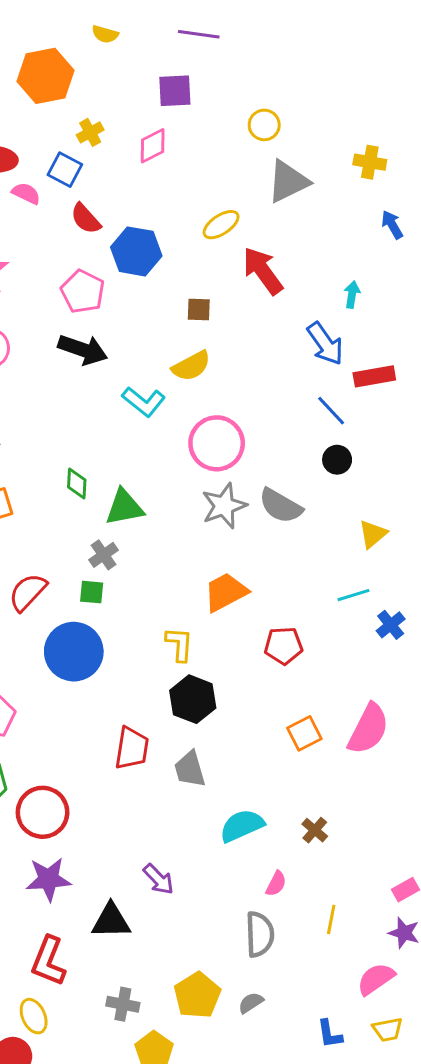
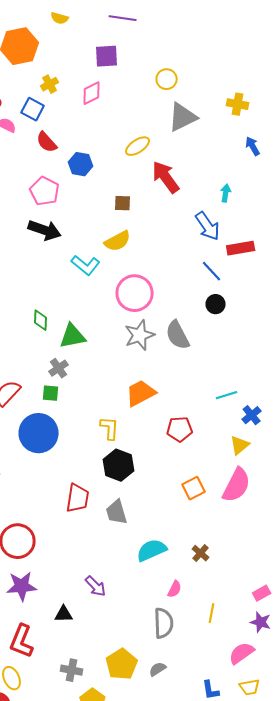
blue hexagon: (136, 251) -> (81, 164), size x0.7
gray semicircle: (281, 506) -> (178, 335), turned 32
yellow triangle: (373, 534) -> (240, 445), moved
black triangle: (111, 921) -> (64, 614), size x0.7

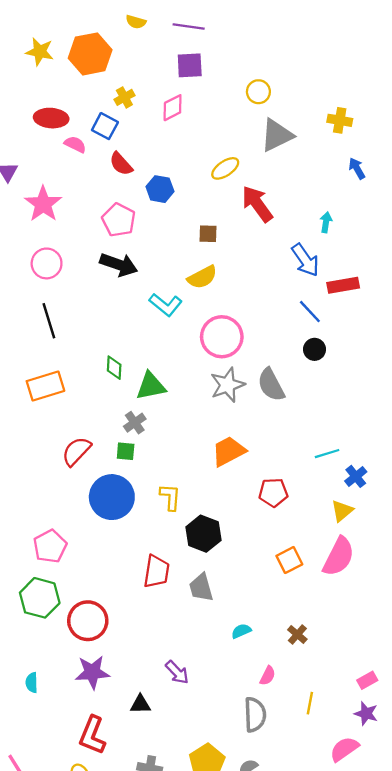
purple line: (123, 18) -> (189, 26), moved
yellow L-shape: (110, 428) -> (170, 497), moved
cyan semicircle: (152, 550) -> (241, 631), size x0.6

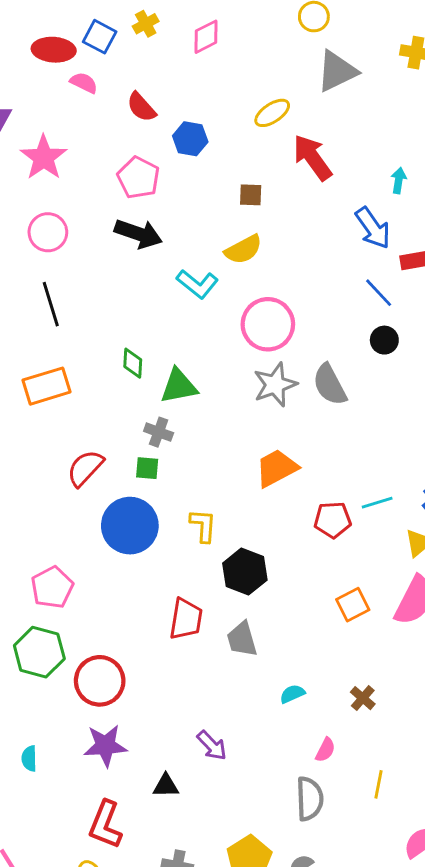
blue square: (105, 126) -> (100, 37), moved
gray cross: (135, 423) -> (159, 432), turned -35
cyan line: (327, 454) -> (377, 503), moved

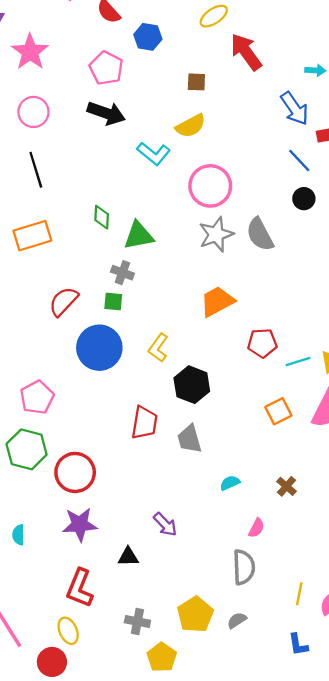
cyan arrow: (399, 180) -> (315, 70), turned 84
cyan line: (377, 503) -> (298, 362), moved
yellow L-shape: (203, 526) -> (158, 348), turned -148
yellow line: (379, 784) -> (299, 594), moved

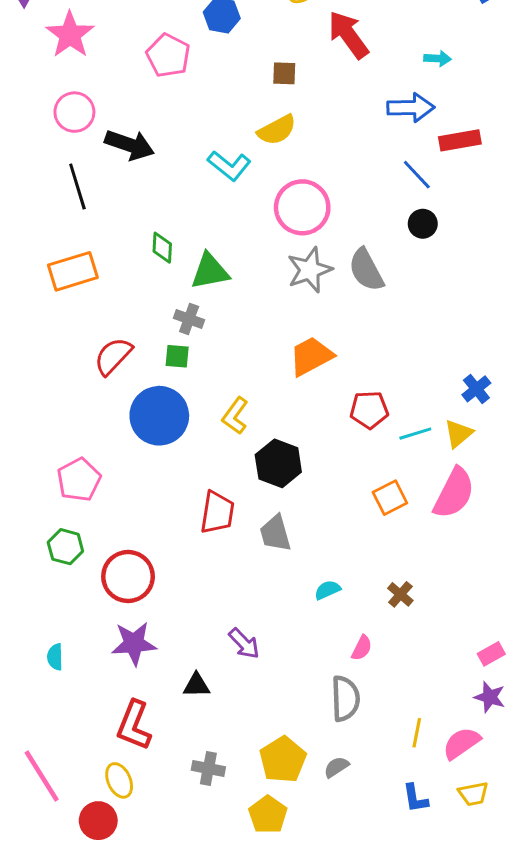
blue arrow: (295, 109) -> (411, 108), turned -56
black arrow: (106, 113) -> (129, 145), moved
green hexagon: (27, 449) -> (65, 547), size x0.7
yellow pentagon: (162, 657) -> (268, 815), moved

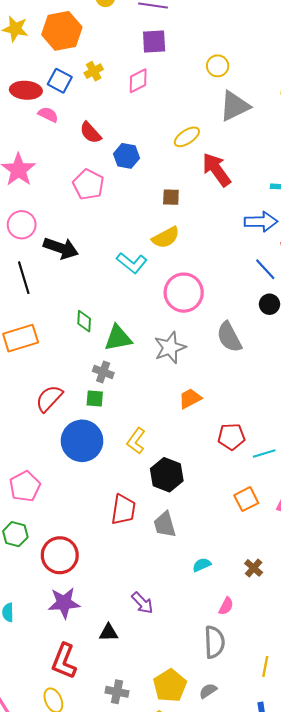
gray star: (310, 270) -> (170, 348), moved
orange trapezoid: (311, 356) -> (190, 398), size x0.7

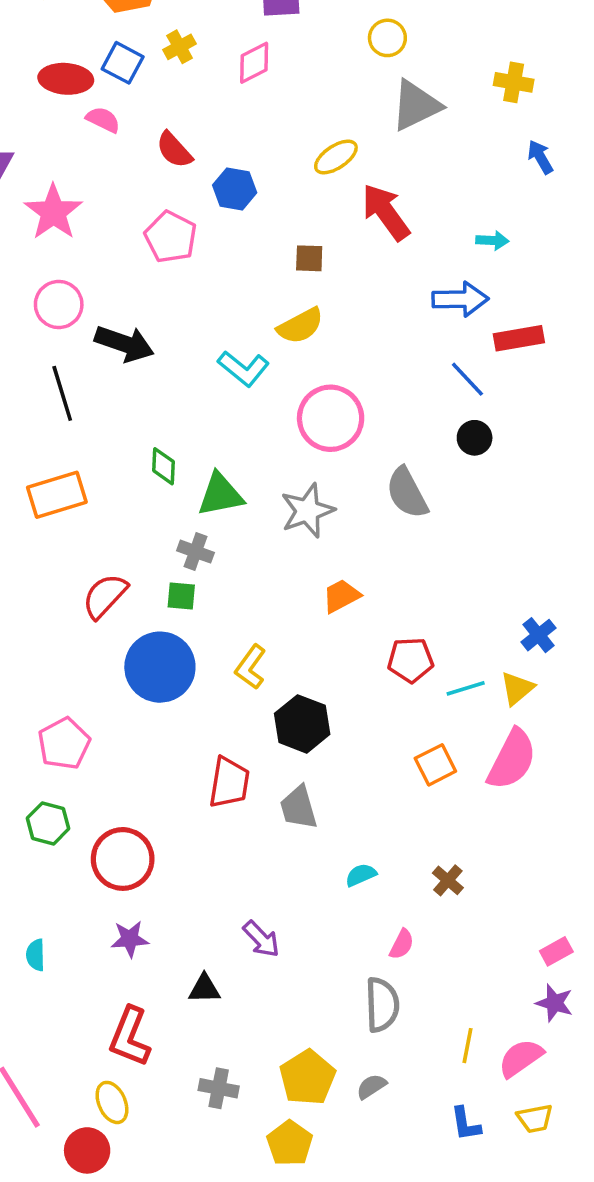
purple star: (64, 603) -> (130, 939), size x0.7

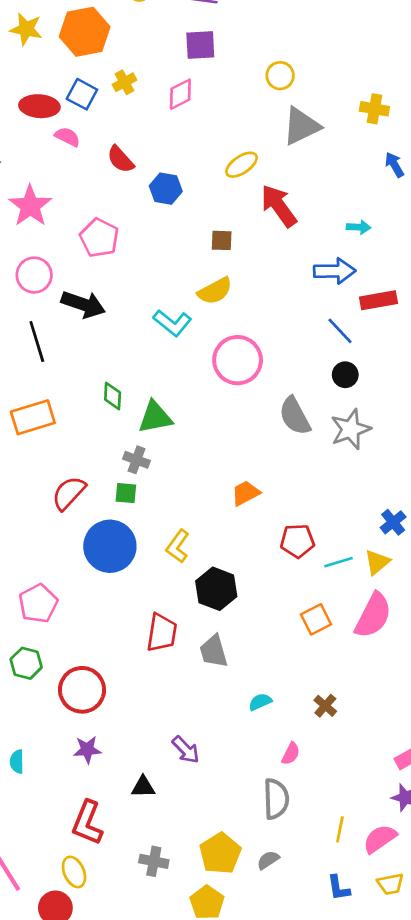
pink pentagon: (171, 237) -> (99, 238), moved
gray star: (307, 511) -> (351, 429), moved

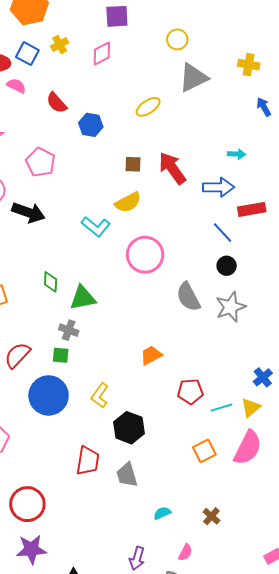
red arrow: (279, 206) -> (172, 168), moved
purple star: (87, 750) -> (31, 549), size x1.4
purple arrow: (186, 750) -> (137, 558), moved, turned 60

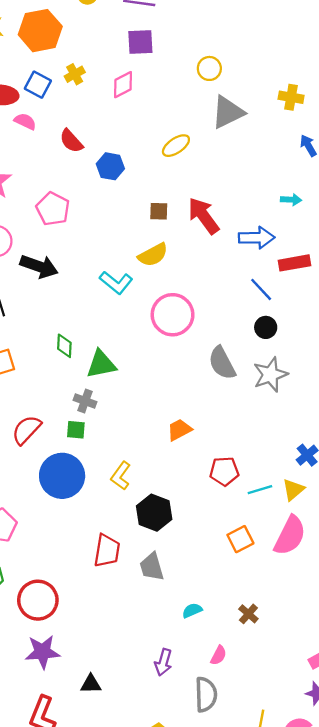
cyan arrow: (237, 154) -> (291, 200), moved

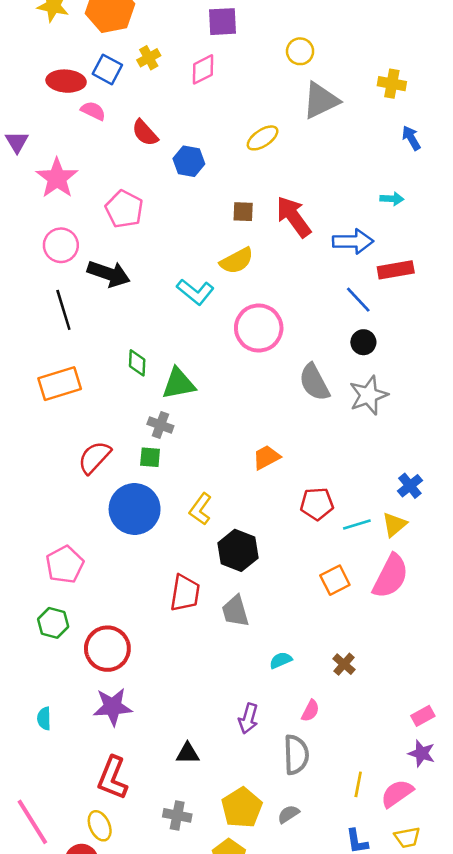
black triangle: (91, 684) -> (188, 753), moved

